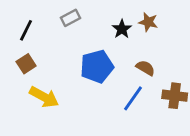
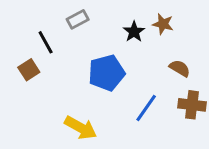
black line: (26, 30) -> (46, 42), moved, turned -55
brown semicircle: (145, 68) -> (180, 68), moved
yellow arrow: (44, 97) -> (81, 128), moved

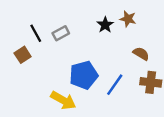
gray rectangle: (78, 19) -> (61, 33), moved
blue pentagon: (107, 73) -> (84, 75), moved

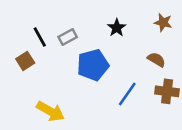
brown star: (128, 19) -> (163, 22), moved
blue pentagon: (84, 75) -> (93, 65), moved
yellow arrow: (63, 100) -> (50, 111), moved

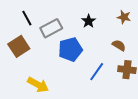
black line: (40, 37) -> (27, 18), moved
gray rectangle: (68, 37) -> (51, 28), size x1.5
brown square: (25, 61) -> (19, 46), size x1.5

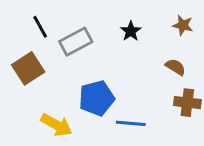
blue pentagon: (70, 49) -> (97, 98), moved
blue line: (97, 72) -> (131, 123), moved, turned 60

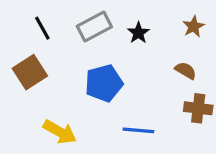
brown star: (183, 25) -> (194, 26), turned 30
gray rectangle: (76, 42) -> (94, 26), moved
blue pentagon: (97, 98) -> (104, 83), moved

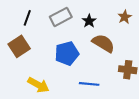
black line: (42, 28) -> (27, 18), turned 49
brown semicircle: (186, 71) -> (103, 43), moved, size x1.6

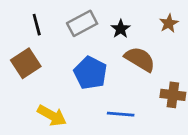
black line: (27, 18) -> (37, 25), turned -35
blue pentagon: (67, 53) -> (90, 73), turned -30

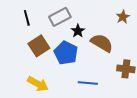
black star: (121, 29) -> (78, 31), moved
brown square: (26, 63) -> (39, 46), moved

